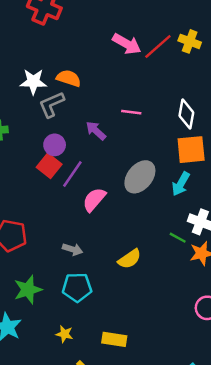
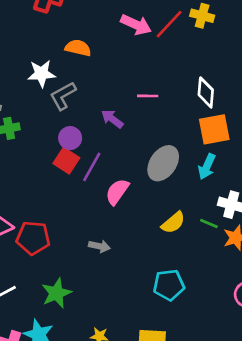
orange semicircle: (69, 78) -> (78, 48), moved
yellow semicircle: (130, 259) -> (173, 223), moved
cyan pentagon: (77, 287) -> (169, 285), moved

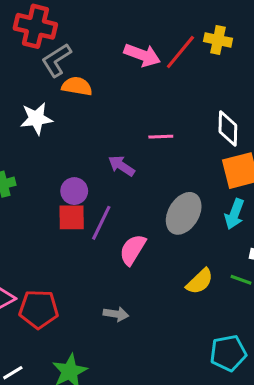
gray L-shape: (63, 96) -> (56, 60), moved
red square: (66, 161) -> (72, 217), turned -30
cyan pentagon: (169, 285) -> (228, 353), moved

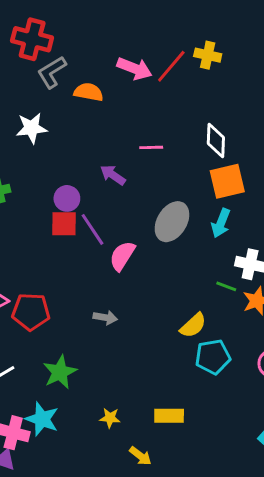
orange semicircle: (77, 86) -> (89, 92), moved
purple line: (101, 223) -> (93, 229), turned -60
yellow semicircle: (200, 281) -> (193, 325), moved

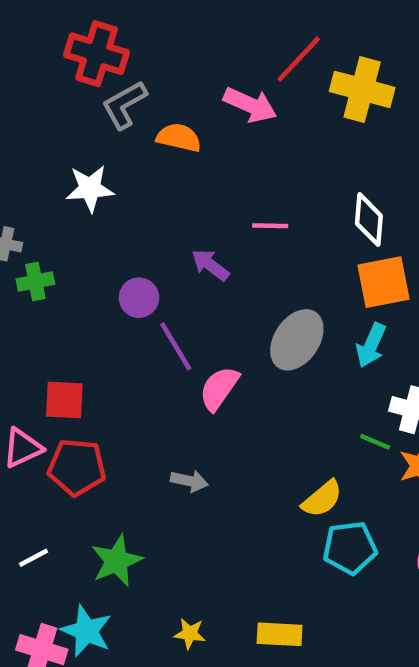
yellow cross: (208, 55) -> (362, 89), size x1.5
red line: (171, 66) -> (299, 59), moved
red square: (64, 224) -> (64, 400), moved

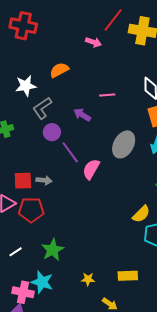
gray L-shape: (124, 105) -> (42, 108), moved
pink arrow: (250, 105) -> (93, 42), size x0.7
orange semicircle: (179, 138) -> (59, 70), moved, turned -36
gray arrow: (189, 481) -> (44, 180), moved

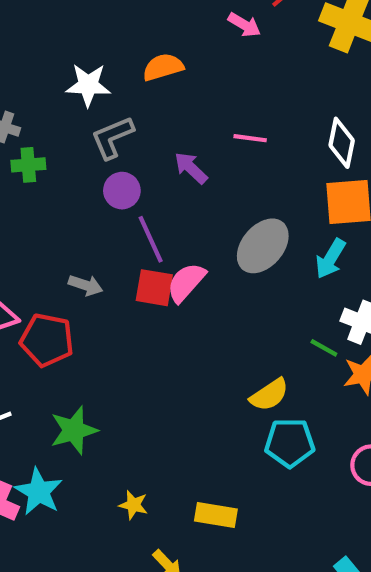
red square: (23, 181) -> (154, 288), moved

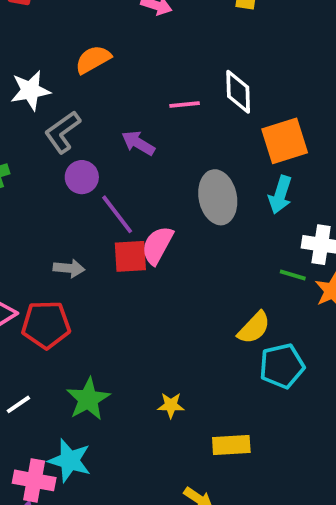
white diamond: (342, 143) -> (238, 92), moved
gray ellipse: (263, 246) -> (218, 197), turned -39
yellow star: (133, 505) -> (171, 405), moved

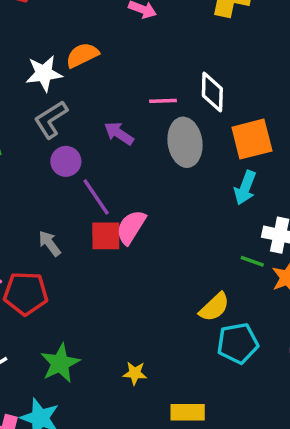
white star: (30, 91) -> (44, 73), moved
gray ellipse: (218, 197) -> (185, 142), moved
gray arrow: (69, 268) -> (50, 243), turned -136

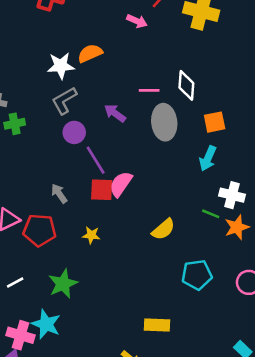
orange square: (252, 139) -> (215, 122), size x0.7
yellow semicircle: (214, 307) -> (163, 229), moved
yellow star: (135, 373) -> (91, 235), moved

